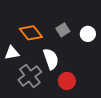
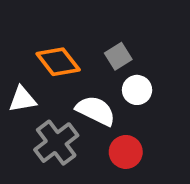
white circle: (88, 34) -> (137, 90), moved
white semicircle: (51, 59) -> (96, 111), turned -45

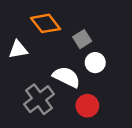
orange diamond: (58, 62) -> (46, 23), moved
white triangle: (22, 99) -> (18, 50), moved

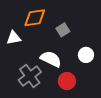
orange diamond: (46, 23) -> (35, 18), turned -60
white circle: (95, 63) -> (86, 55), moved

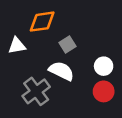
gray square: (63, 30) -> (67, 44), moved
red circle: (67, 81) -> (104, 91), moved

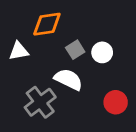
white circle: (104, 66) -> (102, 52), moved

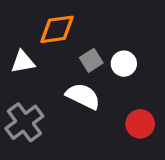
gray cross: (40, 102) -> (24, 122), moved

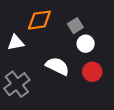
gray square: (91, 60) -> (75, 26), moved
red circle: (140, 124) -> (92, 72), moved

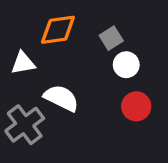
white semicircle: (57, 66) -> (61, 98), moved

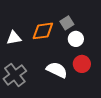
orange diamond: (58, 30) -> (43, 31), moved
white semicircle: (61, 98) -> (57, 70), moved

